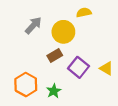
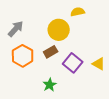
gray arrow: (33, 25) -> (16, 29), moved
orange hexagon: (26, 85) -> (23, 56), moved

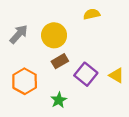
yellow circle: (59, 30) -> (54, 35), moved
orange hexagon: (23, 56) -> (25, 81), moved

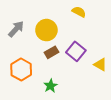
yellow semicircle: (92, 14) -> (79, 12), turned 40
purple square: (86, 74) -> (76, 51), moved

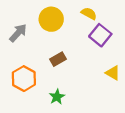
yellow circle: (46, 30) -> (51, 19), moved
purple square: (76, 51) -> (100, 35), moved

